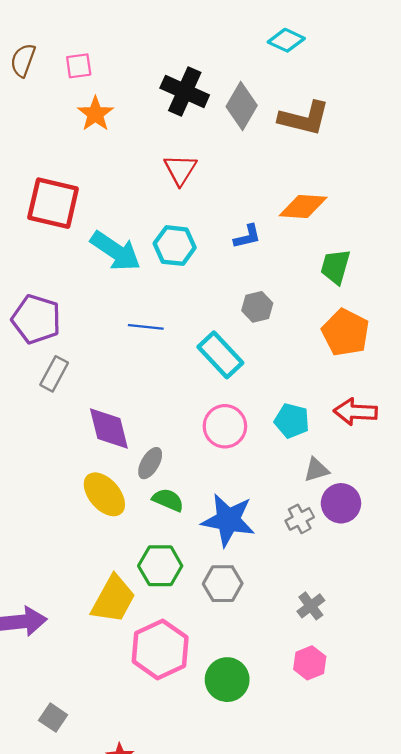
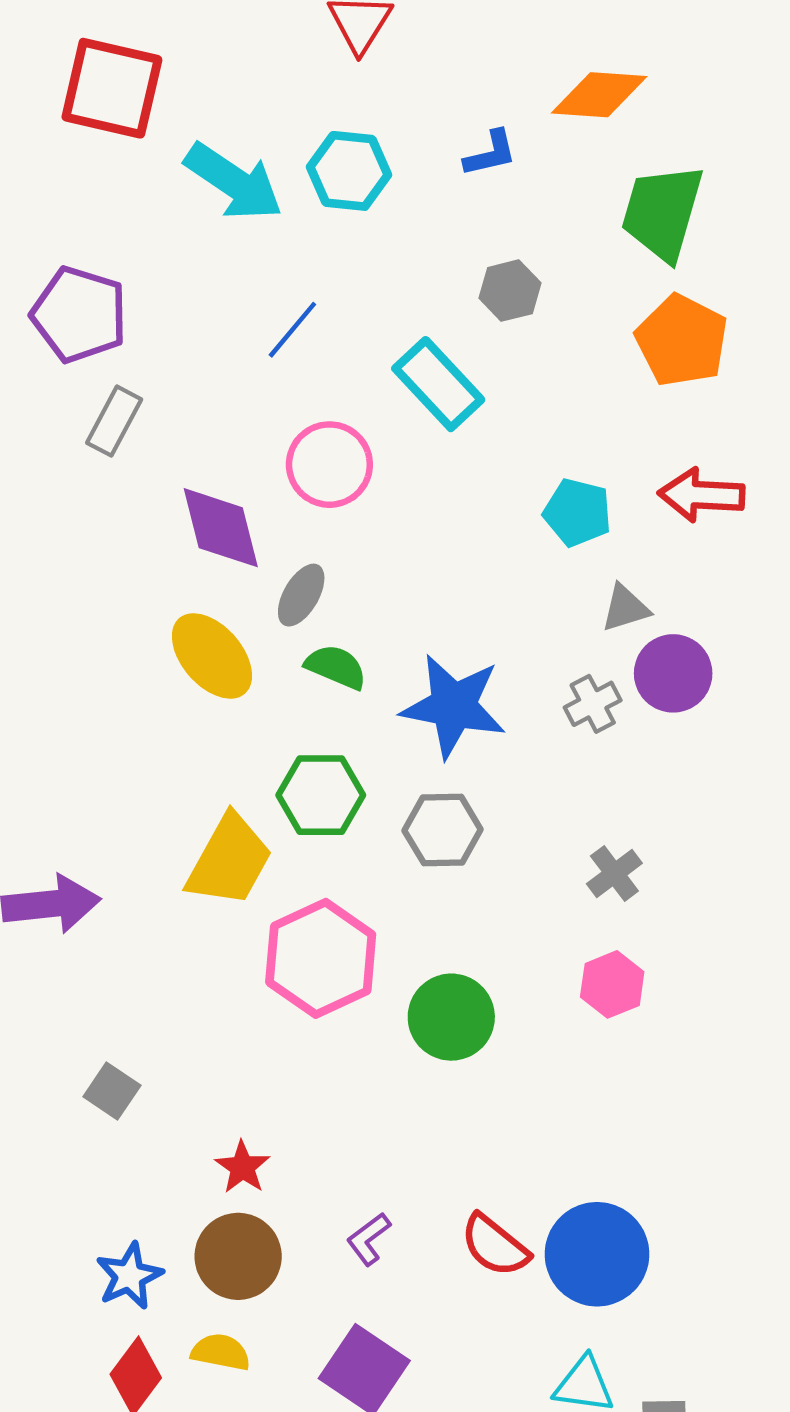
green trapezoid: (335, 267) -> (662, 212), size x1.4
blue line: (146, 327) -> (292, 330), turned -56
pink circle: (225, 426) -> (329, 465), moved

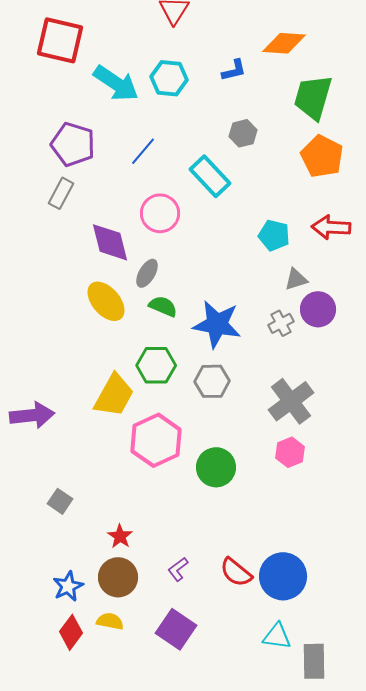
purple pentagon: (79, 314) -> (73, 144), moved
gray cross: (614, 874) -> (291, 401), size x1.8

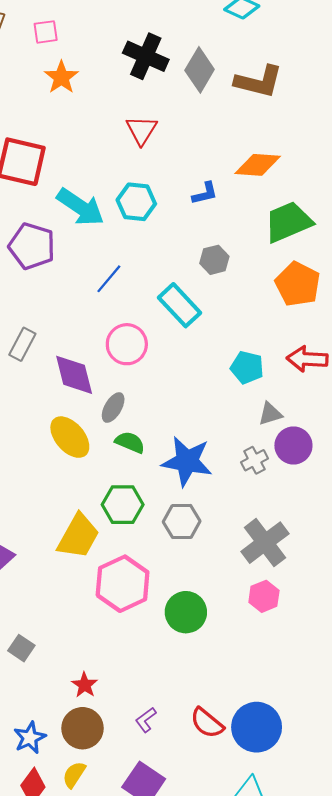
green trapezoid: (313, 97) -> (288, 222), turned 51
purple pentagon: (73, 144) -> (32, 246), moved
gray rectangle: (61, 193) -> (22, 344), moved
yellow semicircle: (110, 621) -> (74, 775), turned -68

